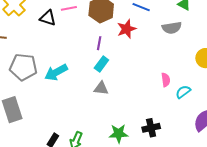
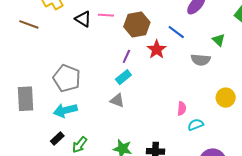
red star: (127, 29) -> (157, 49), turned -30
gray pentagon: (23, 67) -> (67, 78), moved
cyan arrow: (56, 72) -> (65, 110), moved

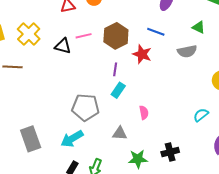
gray pentagon: (67, 78) -> (85, 107), moved
gray triangle: (117, 100) -> (120, 133), moved
pink semicircle: (182, 109) -> (144, 113), moved

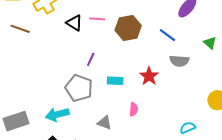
gray semicircle: (187, 51) -> (179, 61), moved
red star: (142, 54) -> (149, 76), moved
purple line: (115, 69) -> (91, 59), moved
cyan rectangle: (118, 90) -> (115, 81), turned 42
gray rectangle: (31, 139) -> (16, 121), moved, turned 75

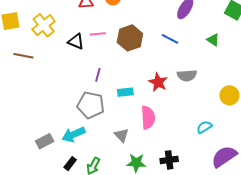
gray semicircle: (179, 61) -> (187, 75), moved
pink semicircle: (134, 109) -> (148, 118), size x1.6
gray rectangle: (16, 121) -> (45, 141), moved, size x0.7
gray triangle: (105, 123) -> (121, 135), turned 35

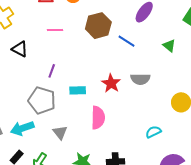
brown hexagon: (130, 38) -> (98, 26), moved
black triangle: (76, 41) -> (20, 49), moved
gray triangle: (121, 135) -> (60, 132), moved

